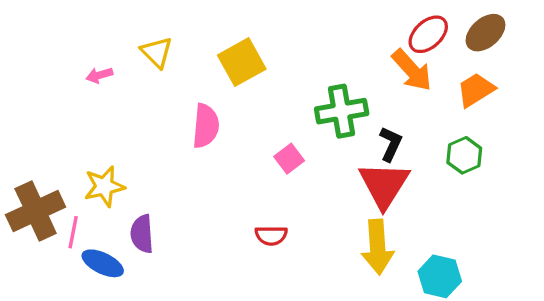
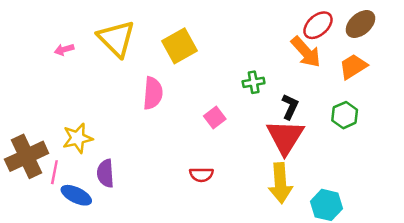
yellow triangle: (157, 52) -> (116, 39), size x1.6
pink arrow: (99, 75) -> (64, 50), moved
green cross: (342, 111) -> (254, 82), size x0.6

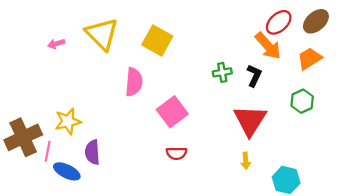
yellow square: (180, 46) -> (157, 40), turned -32
black L-shape: (290, 107) -> (254, 76), moved
pink square: (215, 118) -> (172, 112), moved, size x1.6
yellow arrow: (280, 183) -> (246, 161), size x0.5

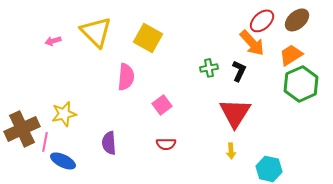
green hexagon: (302, 101) -> (301, 84), moved, size x1.6
pink square: (172, 112) -> (162, 105), size x0.7
purple semicircle: (92, 152) -> (109, 143), moved

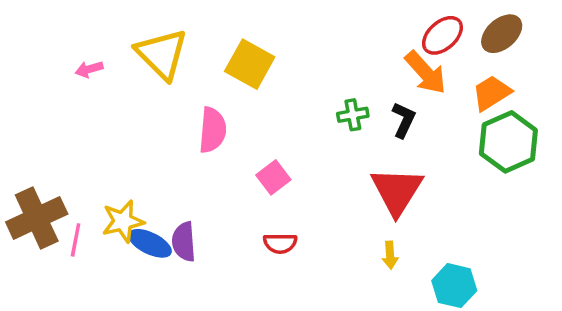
yellow star: (64, 114) -> (123, 221), moved
blue ellipse: (63, 161) -> (150, 243), moved

